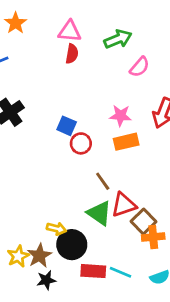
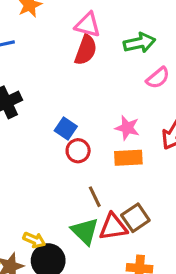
red semicircle: (72, 54) -> (86, 50), size x1.4
brown square: (143, 221) -> (135, 218), moved

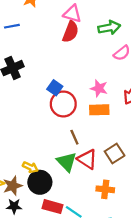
red circle: (78, 151) -> (63, 104), size x1.5
brown square: (135, 218) -> (115, 153), moved
red triangle: (113, 227) -> (87, 159), turned 40

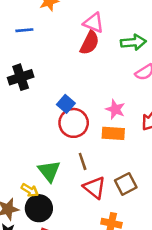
green triangle: (67, 162) -> (49, 171), moved

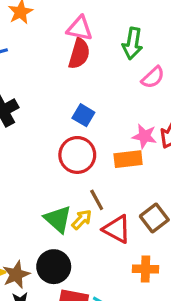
green arrow: (133, 42) -> (132, 43), turned 115
blue square: (66, 104) -> (83, 115), moved
pink star: (115, 109) -> (144, 136), moved
yellow arrow: (30, 190) -> (82, 220), moved, turned -66

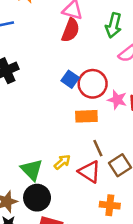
red circle: (77, 155) -> (93, 84), moved
orange rectangle: (128, 159) -> (86, 116), moved
brown line: (97, 200) -> (98, 148), moved
green triangle: (58, 219) -> (32, 170), moved

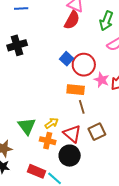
brown line: (98, 148) -> (82, 107), moved
black circle: (37, 198) -> (70, 156), moved
orange cross: (110, 205) -> (48, 141), moved

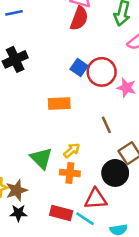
orange rectangle: (76, 90) -> (59, 103), moved
red triangle: (72, 134) -> (96, 199), moved, turned -36
black circle: (70, 156) -> (115, 173), moved

